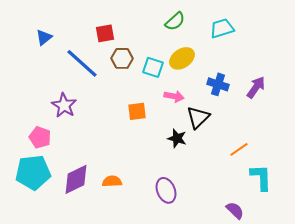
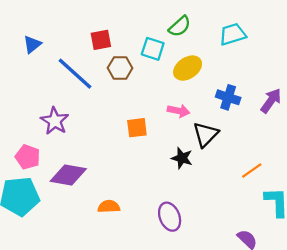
cyan square: (153, 67) -> (153, 49), moved
purple diamond: (76, 179) -> (68, 175), moved, turned 36

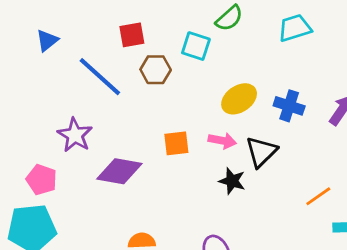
yellow ellipse: (188, 68) -> (239, 99), moved
pink arrow: (179, 111) -> (222, 141), moved
purple diamond: (68, 175) -> (119, 171), moved

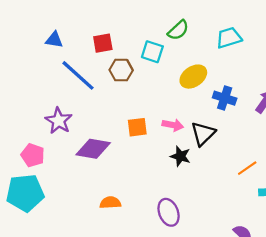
blue triangle: (47, 40) -> (54, 40), moved, turned 48
yellow ellipse: (239, 99) -> (193, 77), moved

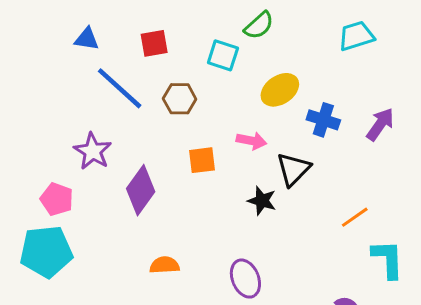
cyan trapezoid: (229, 38) -> (356, 36), moved
brown hexagon: (121, 70) -> (180, 99), moved
pink arrow: (173, 125) -> (251, 141), moved
purple diamond: (93, 149) -> (141, 190), turned -64

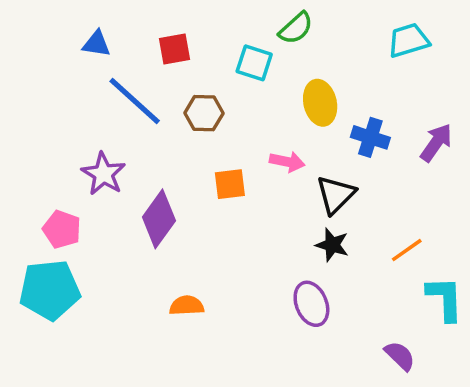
yellow ellipse: (280, 90) -> (320, 103), turned -69
black star: (262, 201) -> (332, 245), moved
purple ellipse: (245, 279) -> (311, 304), moved

